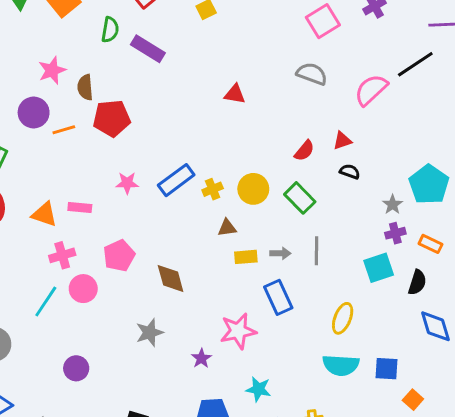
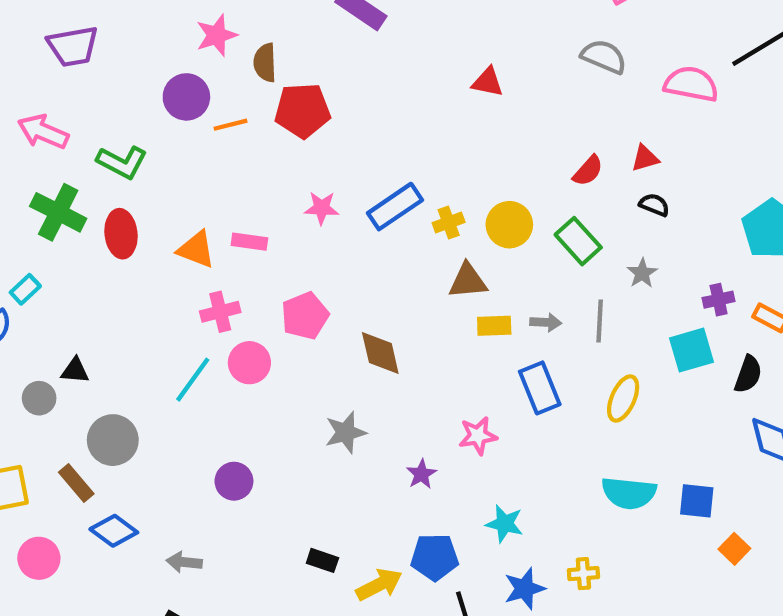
pink semicircle: (371, 90) -> (691, 84), turned 51
gray star: (393, 205) -> (642, 273), moved
brown triangle: (227, 228) -> (468, 281), size x1.4
yellow ellipse: (343, 318) -> (623, 398), moved
pink star: (238, 331) -> (478, 436), size x0.7

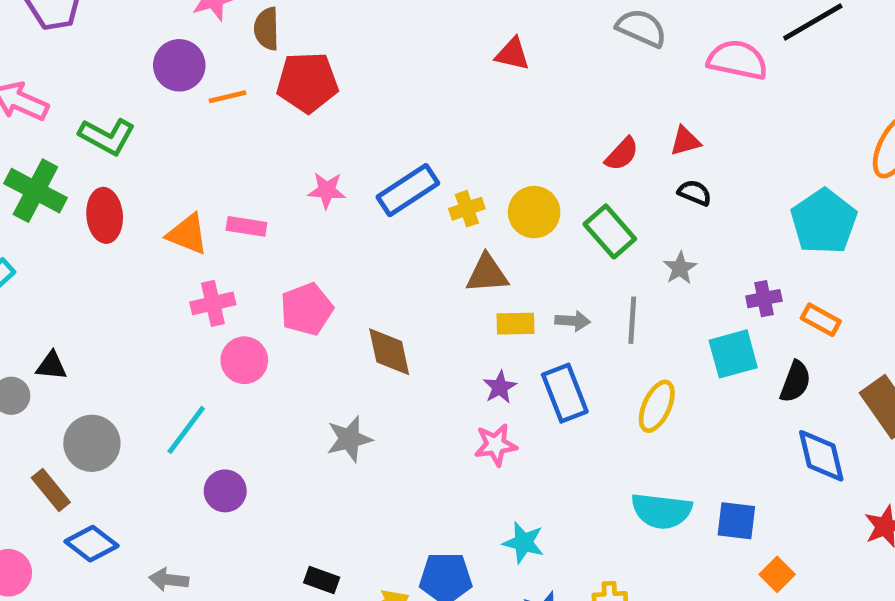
cyan line: (193, 380) -> (186, 430), moved
purple star: (421, 474) -> (500, 387), moved

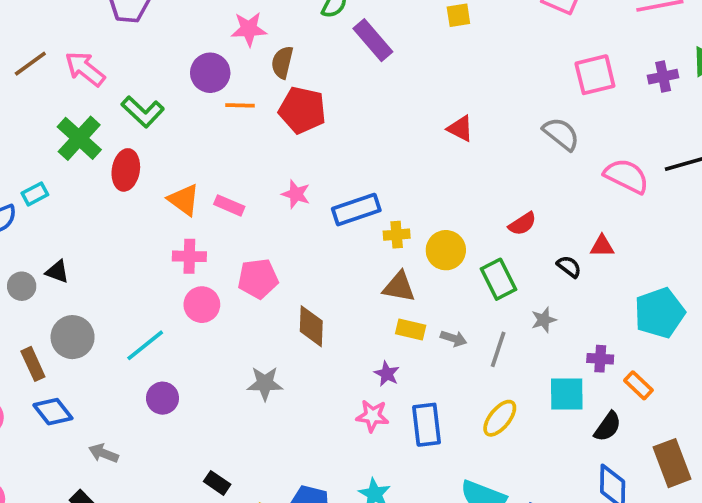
red triangle: (685, 141) -> (602, 246), moved
purple star: (500, 387) -> (387, 374), turned -30
blue rectangle: (565, 393) -> (427, 425), moved

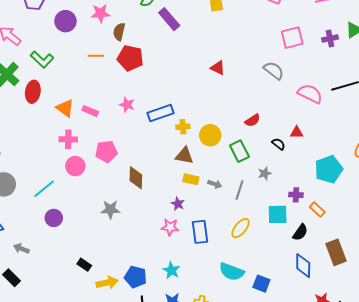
purple circle: (210, 73) -> (65, 21), moved

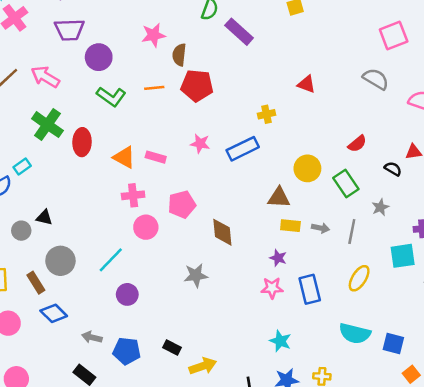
purple circle: (65, 21) -> (99, 57), moved
green L-shape: (42, 59) -> (111, 97), moved
yellow cross: (183, 127) -> (266, 114), moved
blue pentagon: (136, 277) -> (127, 351), moved

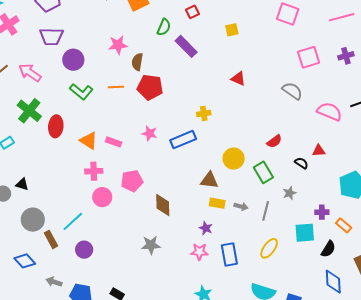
red triangle: (306, 84) -> (238, 79), moved
gray star: (196, 275) -> (151, 245), moved
brown rectangle: (36, 283) -> (51, 239), moved

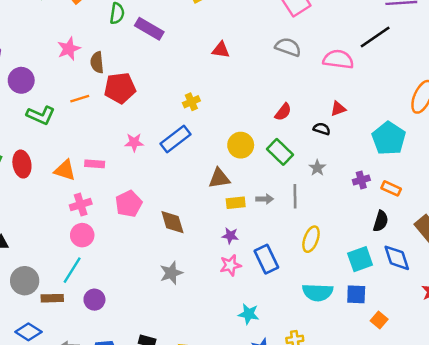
pink circle: (102, 197) -> (82, 235), moved
cyan square: (305, 233) -> (360, 259), moved
brown rectangle: (51, 239) -> (52, 298), turned -48

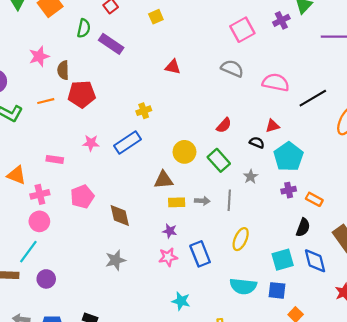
black line: (375, 37) -> (313, 98), moved
cyan pentagon: (389, 138) -> (288, 157), moved
orange triangle: (65, 170) -> (16, 175), moved

